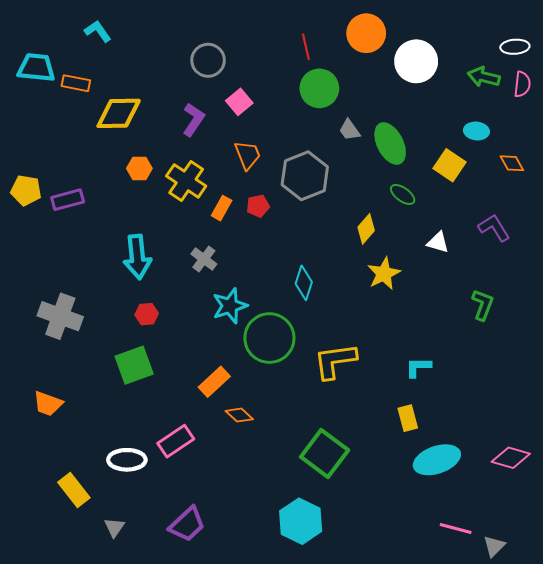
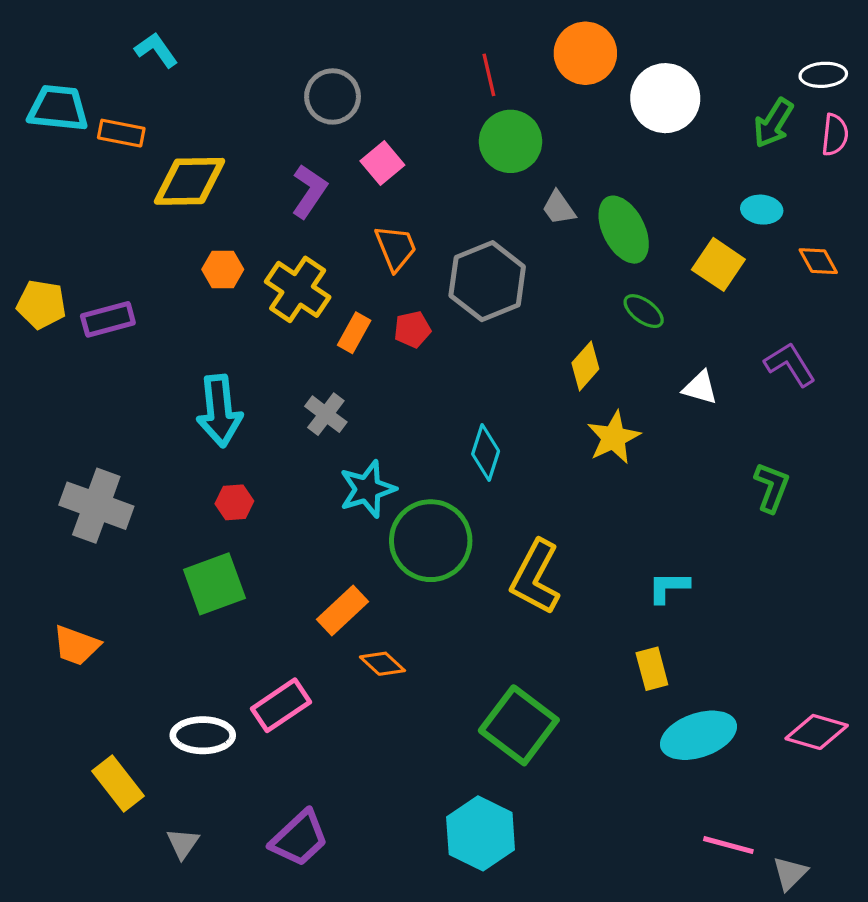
green arrow: (484, 77) -> (773, 123), turned -72
yellow L-shape: (335, 361) -> (535, 577), turned -54

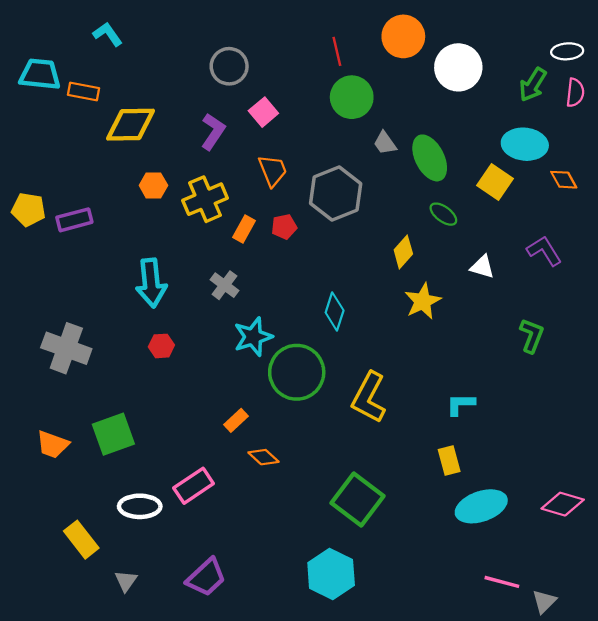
cyan ellipse: (762, 210) -> (525, 144), size x1.6
yellow cross: (298, 289) -> (205, 199), turned 33
green square: (214, 584) -> (113, 434), moved
orange rectangle: (343, 610) -> (236, 420), size x0.7

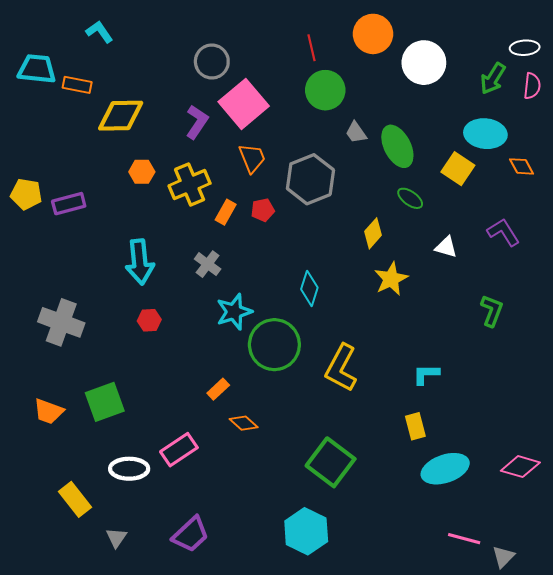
pink square: (263, 112) -> (244, 104), size x1.8

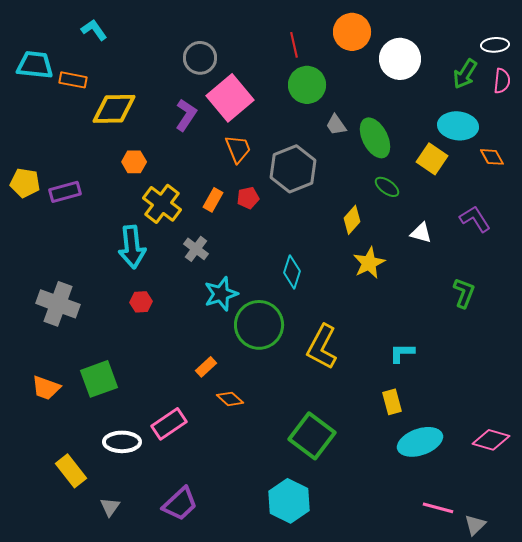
yellow cross: (190, 185) -> (162, 204), moved, turned -30

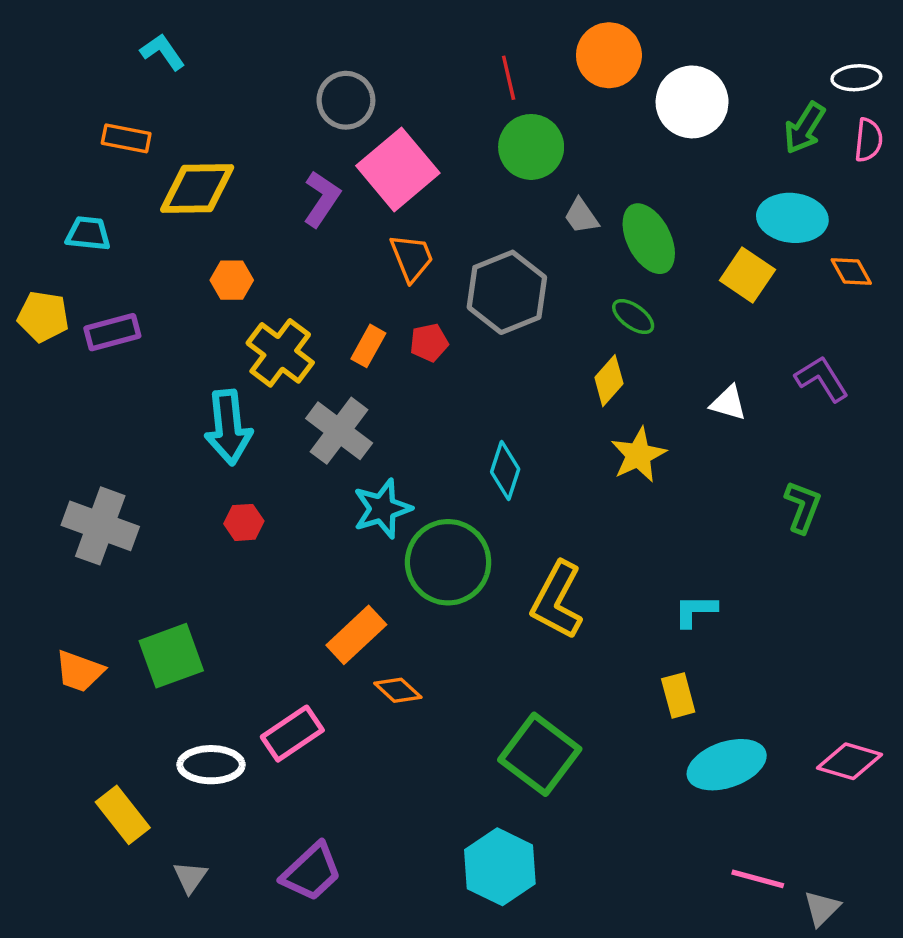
cyan trapezoid: (35, 65) -> (88, 233), moved, size x0.7
green ellipse: (387, 187) -> (633, 317), moved
gray cross: (196, 249) -> (339, 431), size x1.5
orange rectangle: (206, 367) -> (356, 635), size x1.6

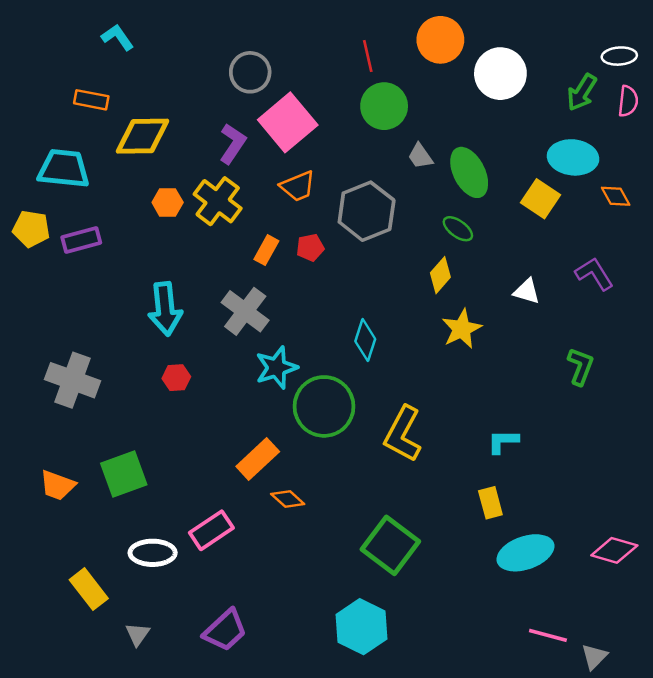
cyan trapezoid: (88, 233) -> (64, 169), size x1.6
orange trapezoid: (412, 258) -> (298, 186), turned 90
yellow cross: (280, 353) -> (218, 201), moved

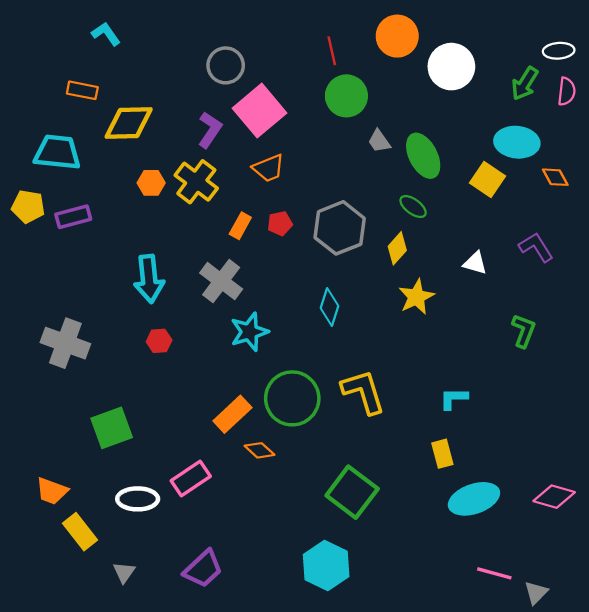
gray hexagon: (367, 211) -> (340, 228), moved
green circle: (324, 406) -> (292, 398), moved
yellow L-shape: (403, 434) -> (363, 392), turned 135
orange trapezoid: (57, 485) -> (52, 491), moved

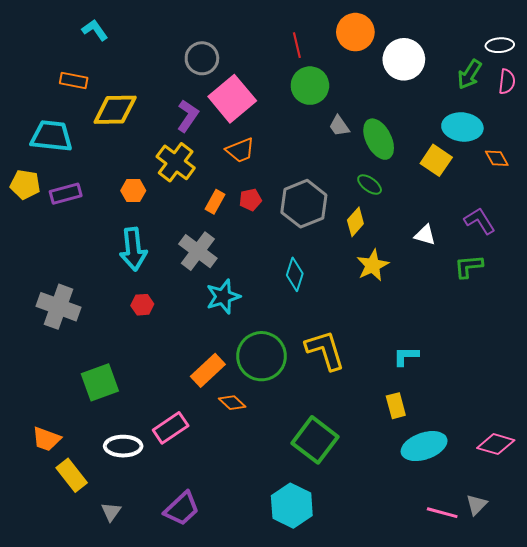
orange hexagon: (151, 183) -> (133, 191), moved
green L-shape: (524, 331) -> (468, 266), moved, turned -116
gray triangle: (536, 593) -> (477, 505), moved

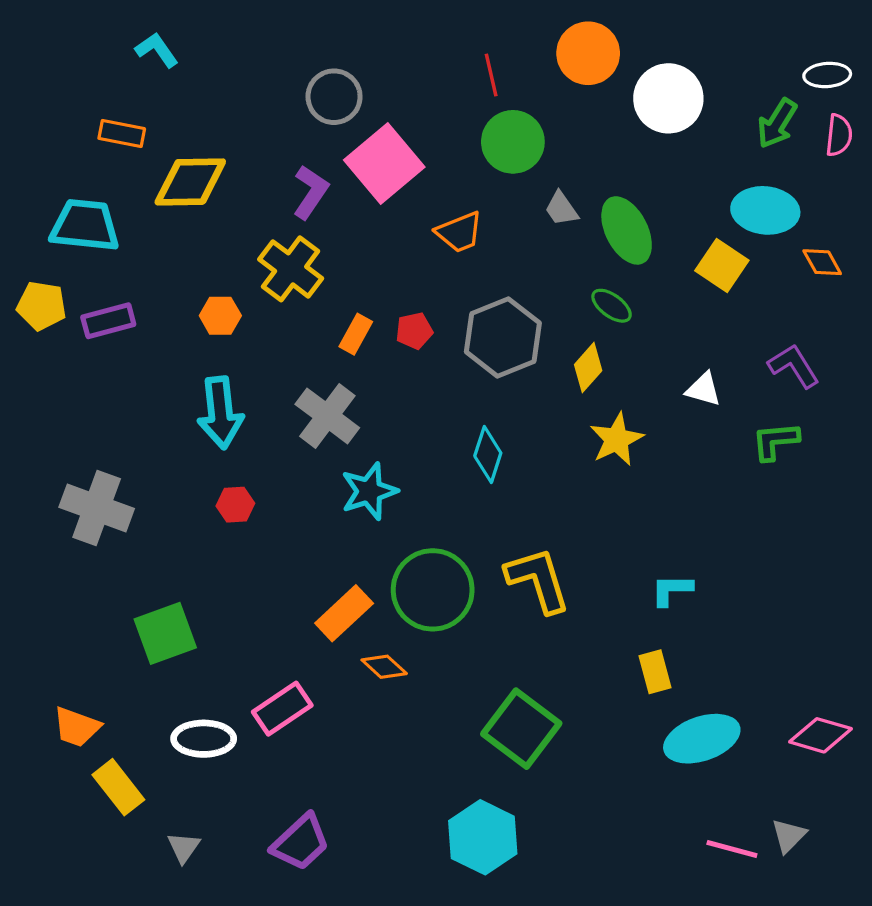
orange trapezoid: (240, 150) -> (459, 232), moved

